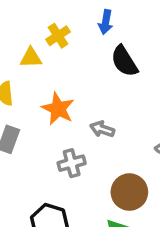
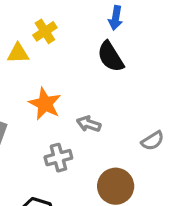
blue arrow: (106, 22) -> (116, 18), moved

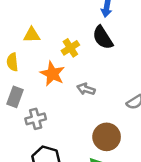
yellow cross: (45, 31) -> (70, 48), moved
gray cross: (58, 158) -> (36, 119), moved

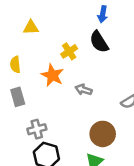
yellow triangle: (32, 35) -> (31, 27), moved
gray rectangle: (15, 97) -> (18, 97), turned -36
gray cross: (36, 119) -> (37, 129), moved

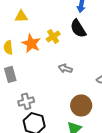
orange star: (52, 75) -> (31, 43), moved

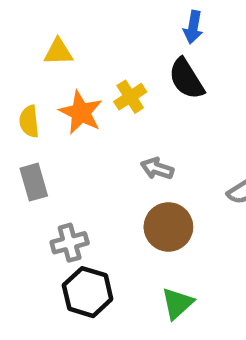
brown circle: (81, 105) -> (168, 227), moved

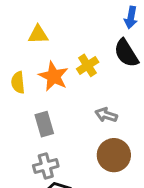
gray rectangle: (34, 182) -> (44, 124), moved

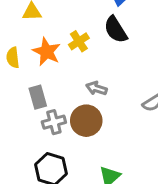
brown circle: (114, 155) -> (86, 121), moved
gray cross: (46, 166) -> (54, 122), moved

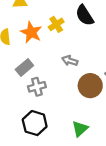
gray rectangle: (38, 97) -> (24, 67), turned 66
brown circle: (86, 121) -> (90, 86), moved

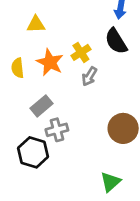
gray arrow: (70, 61) -> (89, 76), moved, turned -77
black hexagon: (35, 123) -> (33, 152), moved

